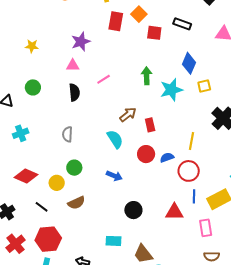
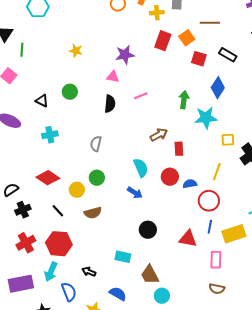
blue diamond: (189, 63) -> (218, 88), moved
yellow square: (204, 86) -> (228, 140), moved
cyan semicircle: (115, 139) -> (141, 168), moved

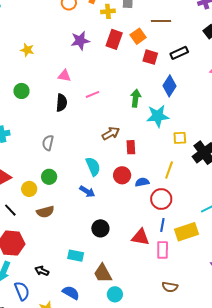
purple star: (125, 55) -> (80, 41), moved
black rectangle: (228, 55) -> (179, 53), turned -54
pink rectangle: (216, 260) -> (163, 250), moved

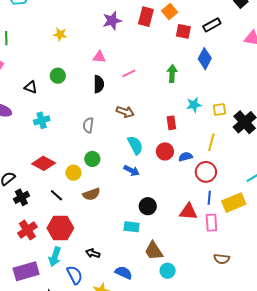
cyan star: (158, 116) -> (194, 105), moved, size x0.7
brown arrow: (111, 133) -> (125, 112), moved, turned 54
cyan rectangle: (76, 256) -> (132, 227), moved

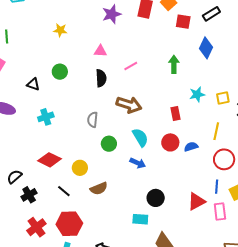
brown arrow: (125, 112) -> (129, 105), size x1.4
green circle: (92, 159) -> (109, 144), moved
red circle: (206, 172) -> (224, 159), moved
red triangle: (188, 212) -> (196, 201), turned -30

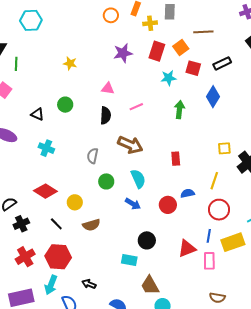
cyan star: (197, 94) -> (169, 78), moved
cyan cross: (46, 117) -> (46, 148), turned 35
red circle: (170, 142) -> (168, 205), moved

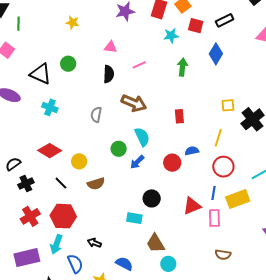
black triangle: (37, 114) -> (41, 74), size x1.6
green circle: (106, 181) -> (119, 149), moved
blue arrow: (133, 204) -> (137, 162), turned 105

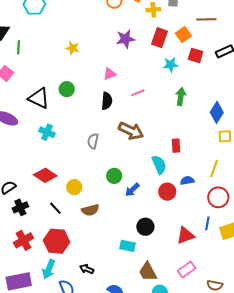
pink triangle: (111, 47) -> (110, 74), turned -32
blue diamond: (216, 54) -> (217, 112), moved
cyan semicircle: (142, 137) -> (159, 165), moved
pink rectangle: (214, 218) -> (187, 270), moved, turned 54

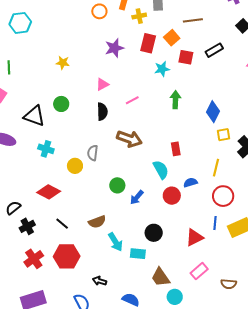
yellow circle: (74, 187) -> (75, 166), moved
cyan arrow: (49, 269) -> (115, 242), moved, turned -48

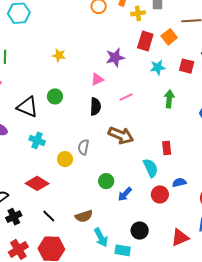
purple star: (114, 48) -> (115, 58), moved
red square: (186, 57) -> (187, 66), moved

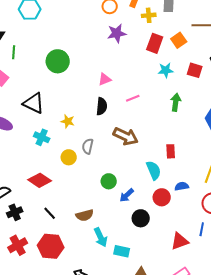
yellow star: (59, 55) -> (68, 121), moved
purple star: (115, 58) -> (117, 33), moved
green circle: (55, 96) -> (58, 61), moved, size x1.5
black circle: (140, 231) -> (141, 218), moved

